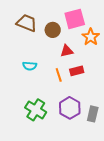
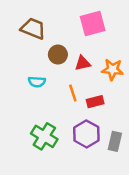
brown circle: (53, 30) -> (58, 55), moved
orange star: (91, 37) -> (112, 69), moved, turned -30
red rectangle: (77, 71) -> (95, 102), moved

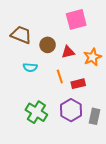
brown trapezoid: (33, 29) -> (21, 35), moved
orange star: (112, 69) -> (92, 57), turned -30

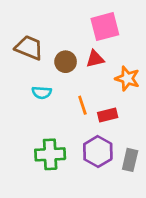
red triangle: (68, 52) -> (95, 59), moved
orange star: (92, 57) -> (127, 79), turned -30
green cross: (36, 112) -> (50, 154), turned -35

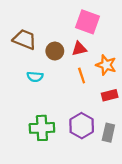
pink square: (105, 27) -> (87, 22), turned 35
orange line: (82, 105) -> (82, 75), moved
red rectangle: (108, 115) -> (110, 95), moved

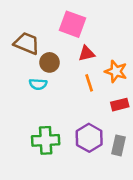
pink square: (87, 22) -> (72, 24), moved
brown circle: (55, 51) -> (49, 62), moved

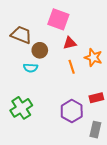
red rectangle: (120, 105) -> (96, 98), moved
green cross: (46, 140) -> (21, 108), moved, turned -30
gray rectangle: (118, 145) -> (95, 130), moved

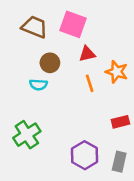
brown trapezoid: (21, 35) -> (35, 27), moved
purple hexagon: (72, 111) -> (85, 155), moved

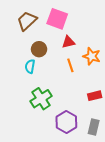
brown trapezoid: (35, 27) -> (27, 21), turned -65
cyan semicircle: (38, 85) -> (30, 66), turned 96
green cross: (27, 135) -> (41, 99), moved

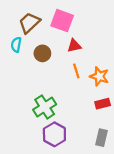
orange star: (92, 56) -> (99, 76), moved
cyan semicircle: (30, 66) -> (16, 45), moved
purple hexagon: (66, 122) -> (54, 134), moved

